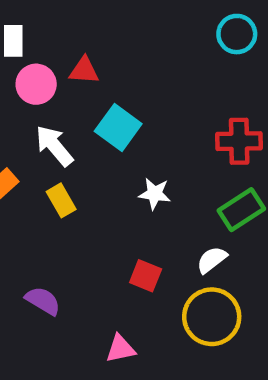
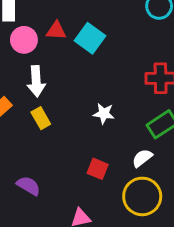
cyan square: (118, 128) -> (90, 38), moved
white arrow: (54, 146) -> (36, 81), turned -144

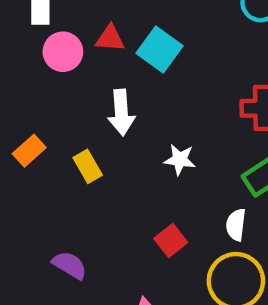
white arrow: (36, 81) -> (121, 112), moved
white semicircle: (142, 158) -> (236, 225), turned -45
red square: (98, 169) -> (171, 240), turned 30

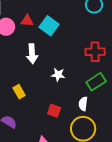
yellow rectangle: (88, 166) -> (19, 92), moved
red square: (171, 240) -> (54, 111), turned -32

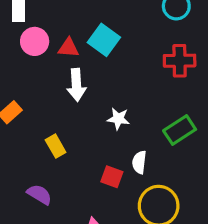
red triangle: (27, 21) -> (68, 48), moved
red cross: (95, 52) -> (180, 61), moved
white semicircle: (83, 104) -> (139, 162), moved

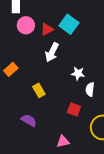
red triangle: (68, 48) -> (47, 29), turned -32
white arrow: (76, 85) -> (52, 52), turned 30
white semicircle: (139, 162) -> (90, 89), moved

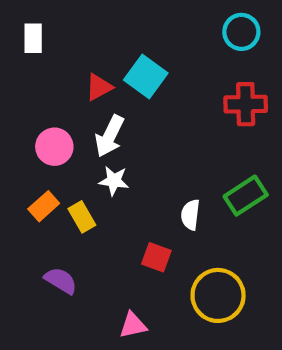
pink circle: (26, 25) -> (54, 147), moved
orange rectangle: (11, 69) -> (44, 206), moved
white star: (78, 73) -> (114, 181), moved

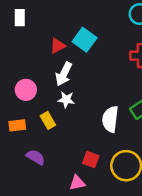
pink circle: (54, 147) -> (26, 90), moved
orange rectangle: (44, 206) -> (17, 125), moved, turned 35
white semicircle: (190, 215) -> (110, 119), size x1.5
red square: (156, 257) -> (91, 160), moved

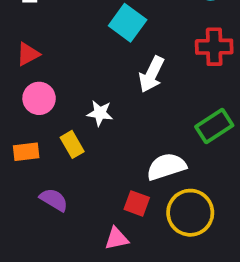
red triangle: (58, 46) -> (28, 54), moved
white arrow: (64, 74) -> (152, 74), moved
white semicircle: (110, 119) -> (166, 167), moved, turned 65

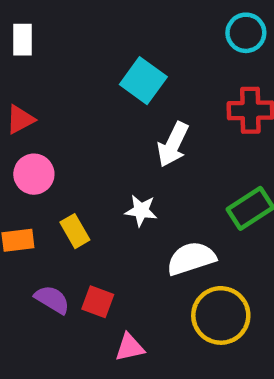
white star: (100, 113) -> (141, 211), moved
red square: (137, 203) -> (98, 302), moved

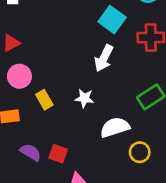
cyan square: (143, 81) -> (112, 20), moved
yellow rectangle: (75, 231) -> (44, 100), moved
yellow circle: (221, 315) -> (140, 152), moved, size x0.6

